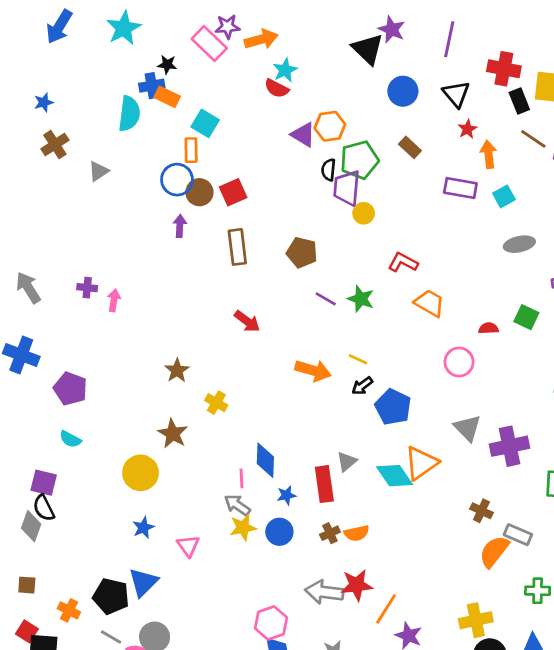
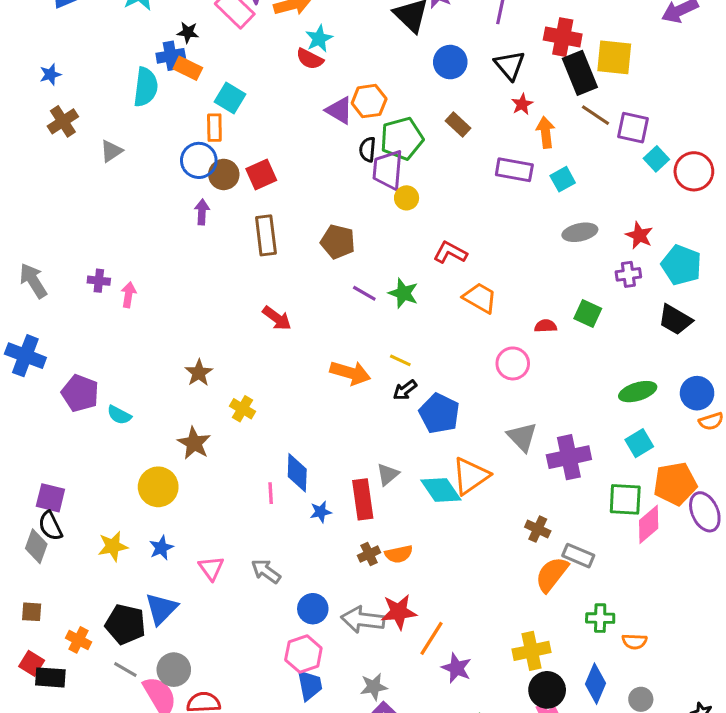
black rectangle: (519, 101) -> (580, 73), size x1.5
cyan semicircle: (70, 439) -> (119, 415), moved
gray arrow: (237, 505) -> (266, 571), moved
yellow star: (243, 528) -> (113, 546), moved
blue circle: (279, 532) -> (313, 609), moved

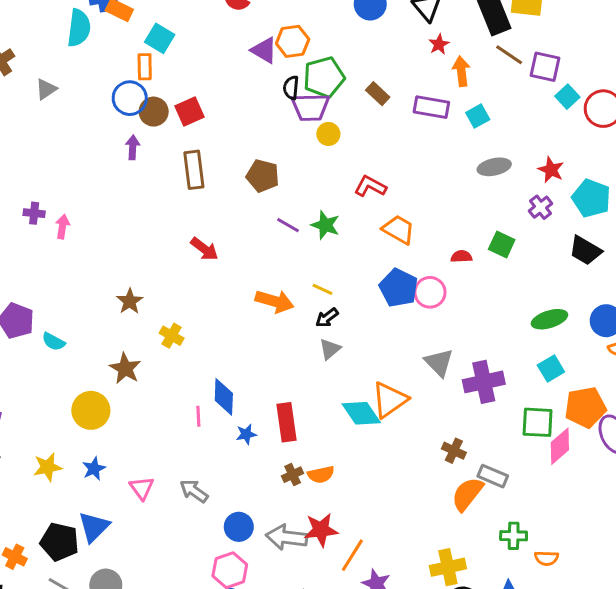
brown rectangle: (458, 124) -> (378, 94), moved
purple trapezoid: (388, 170) -> (310, 107), turned -96
purple cross: (628, 274) -> (541, 207), turned -30
blue pentagon: (439, 413) -> (399, 288), moved
gray triangle: (388, 474) -> (330, 349), moved

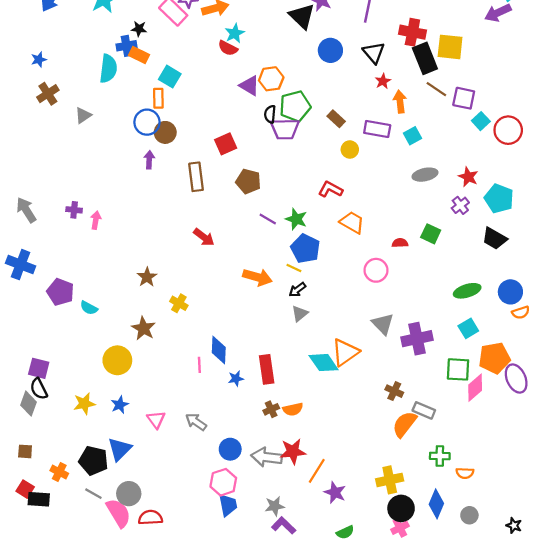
red square: (189, 112) -> (226, 144), moved
yellow circle: (328, 134) -> (350, 149), moved
blue pentagon: (399, 288) -> (305, 249), moved

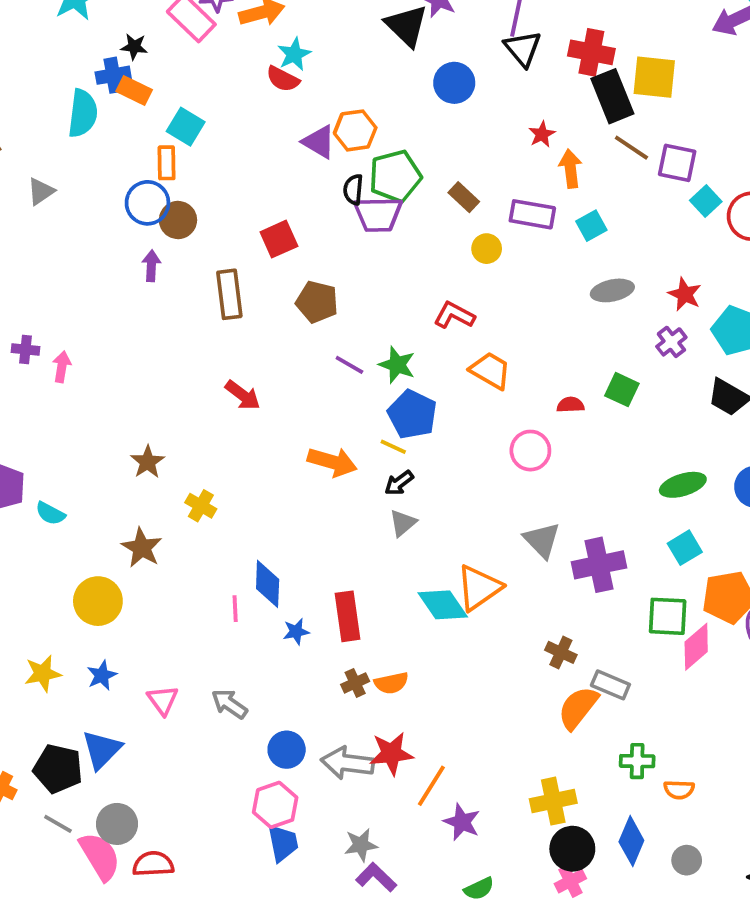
black triangle: (374, 53) -> (523, 49), moved

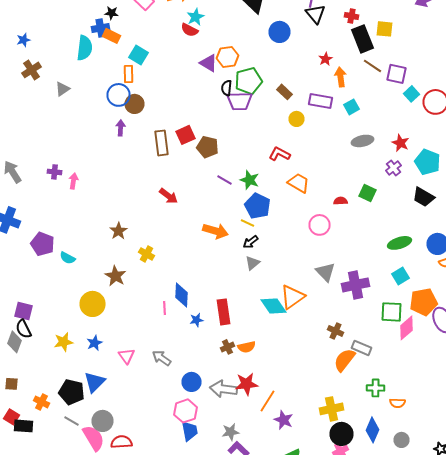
red cross: (591, 52) -> (352, 16), size x0.6
yellow square: (654, 77) -> (384, 29), size x0.7
red square: (279, 239) -> (186, 135), moved

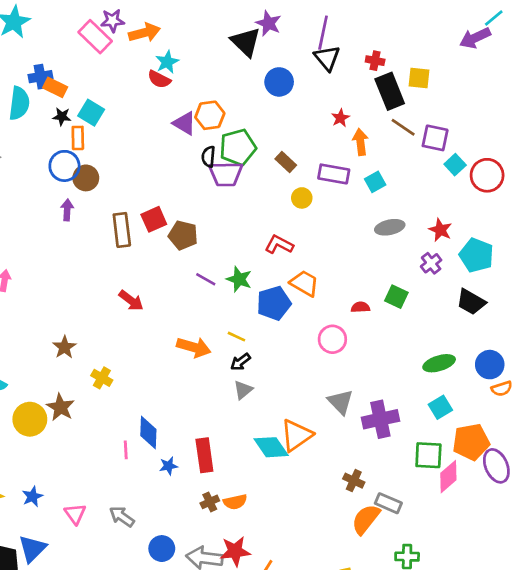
black star: (112, 13) -> (62, 117), moved
blue pentagon: (258, 206) -> (274, 303), moved, turned 30
yellow circle: (92, 304) -> (30, 419), moved

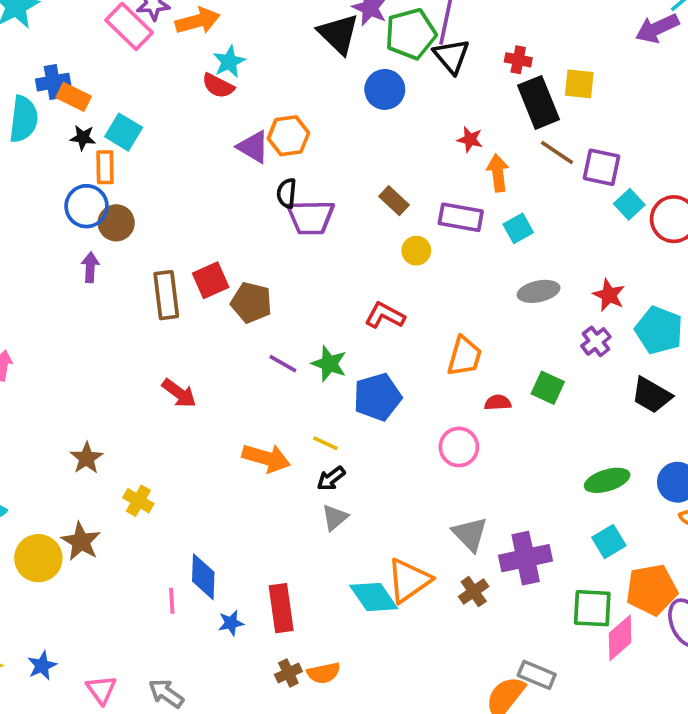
red star: (340, 118) -> (470, 139), turned -30
green pentagon: (238, 147) -> (411, 34), moved
orange trapezoid: (304, 283) -> (464, 356), moved, turned 76
brown cross: (354, 481) -> (474, 592), moved, turned 30

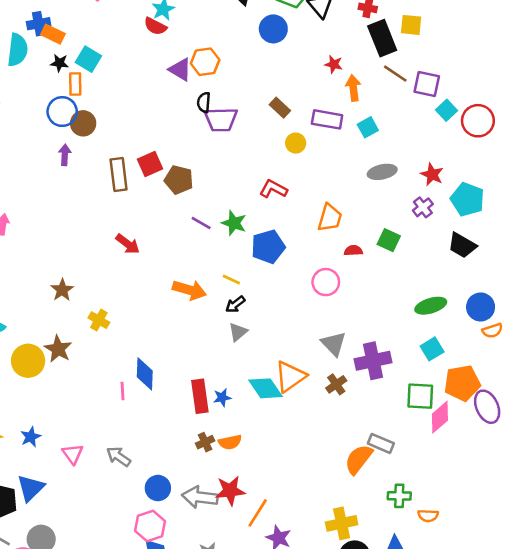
blue star: (231, 623) -> (222, 397), moved

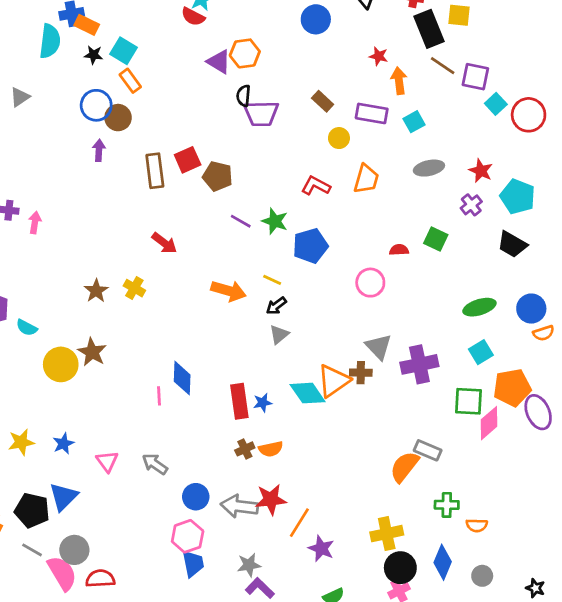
orange rectangle: (75, 84) -> (130, 81), moved, turned -35
orange trapezoid: (330, 218) -> (366, 179), moved
yellow cross: (99, 320) -> (134, 288), moved
brown cross: (336, 384) -> (361, 373), moved, turned 36

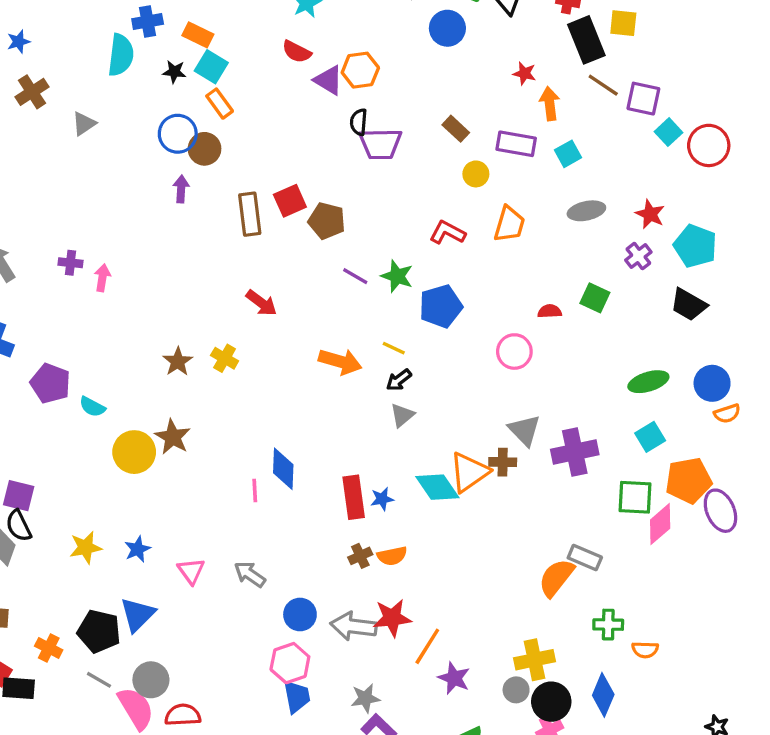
red semicircle: (193, 17) -> (297, 52), moved
orange rectangle: (87, 25) -> (198, 35), moved
gray circle: (482, 576) -> (516, 690), moved

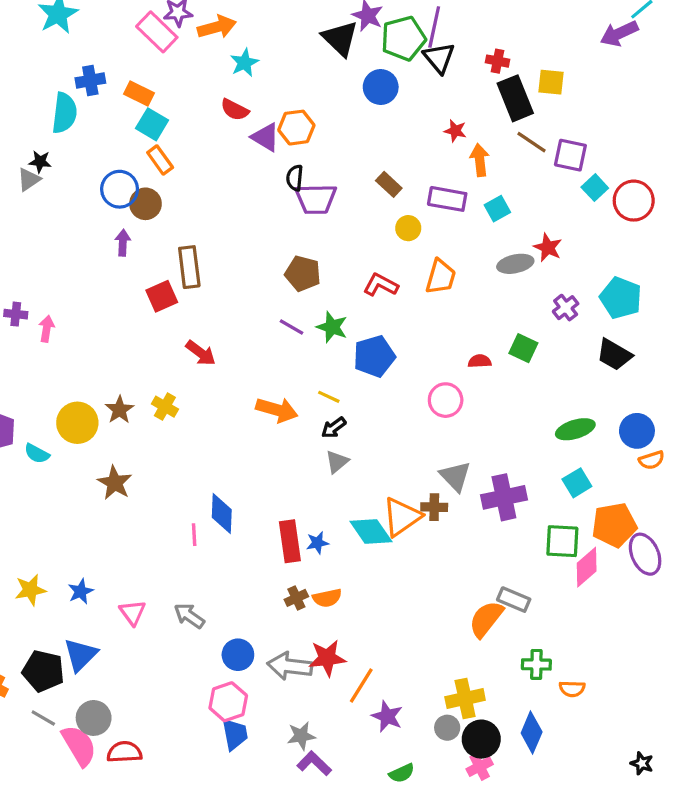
black star: (174, 72) -> (40, 162), moved
red square: (290, 201) -> (162, 296), moved
red star: (650, 214) -> (548, 248), moved
brown pentagon: (327, 221) -> (303, 274), moved
yellow circle: (134, 452) -> (77, 423), moved

